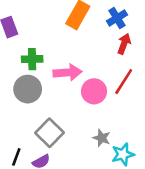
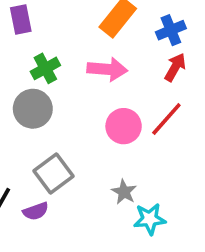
green cross: (32, 59) -> (45, 68), turned -36
pink arrow: (68, 72) -> (107, 69), moved

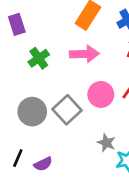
gray circle: (33, 109) -> (32, 112), moved
gray square: (53, 173) -> (67, 110), moved

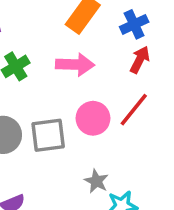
gray square: (67, 110) -> (48, 135), turned 32

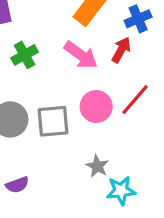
red arrow: (140, 60) -> (121, 50), moved
pink arrow: (75, 65) -> (81, 55), turned 32

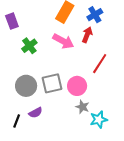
pink circle: (96, 107) -> (77, 86), moved
purple semicircle: (17, 185) -> (36, 113), moved

